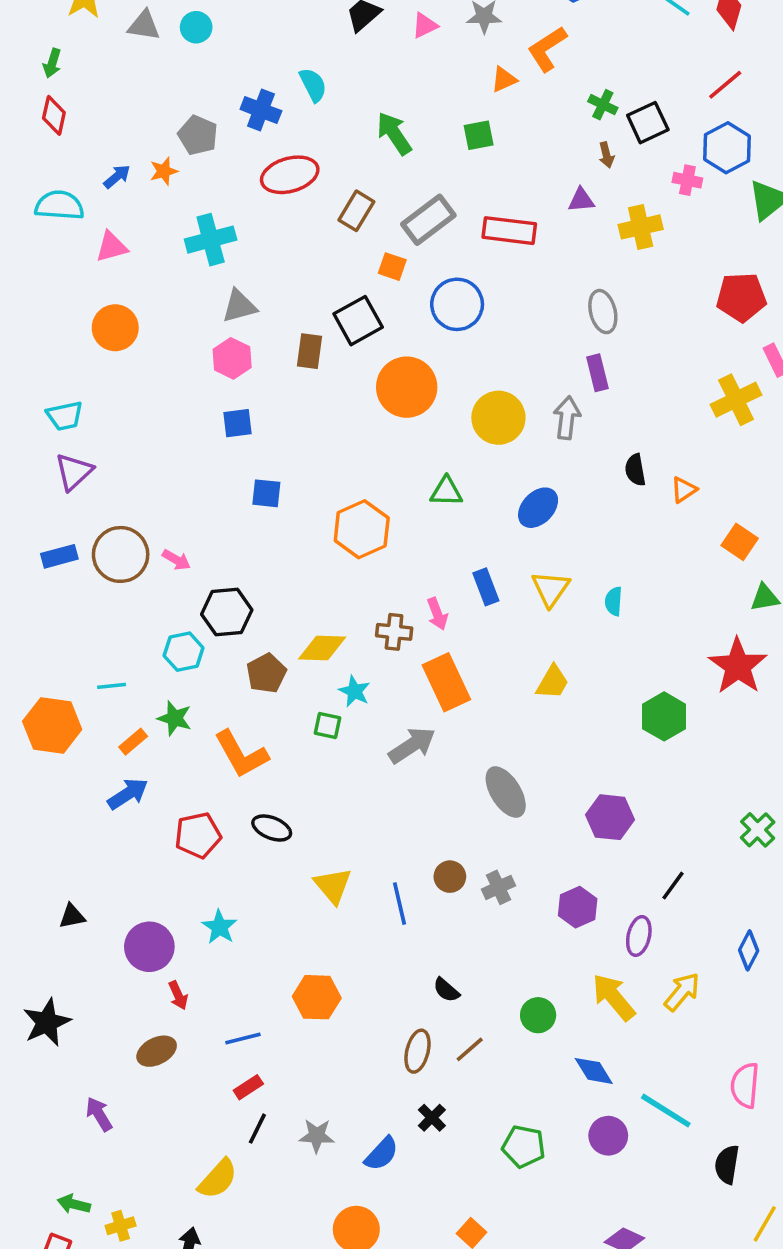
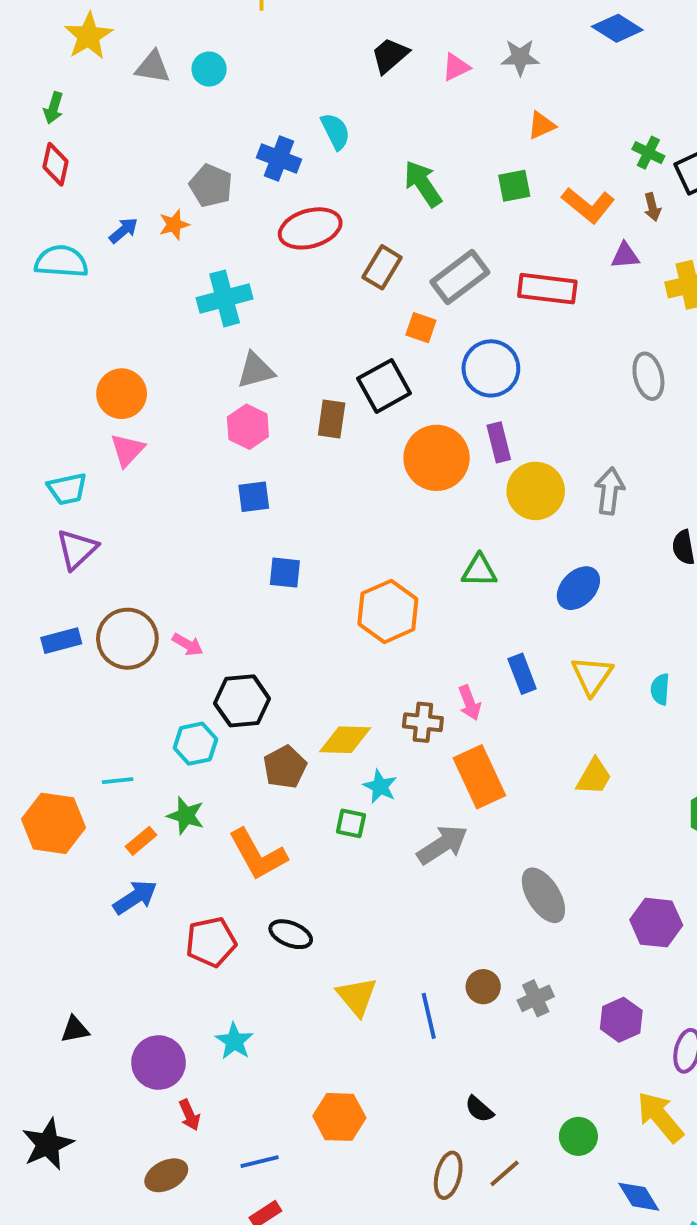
orange L-shape: (547, 49) -> (588, 205), moved, turned -108
pink triangle: (112, 247) -> (127, 450), moved, turned -32
purple rectangle: (597, 373) -> (499, 442), moved

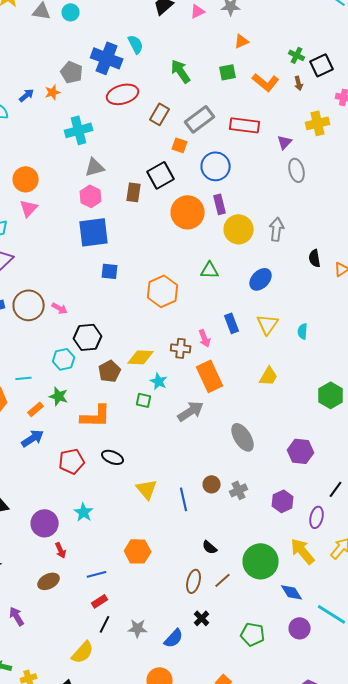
blue cross: (279, 158) -> (107, 58), size x1.4
purple triangle: (625, 256) -> (285, 142), moved, turned -42
blue square: (254, 497) -> (94, 232), size x1.8
orange L-shape: (258, 854) -> (96, 416), turned -60
green circle: (578, 1136) -> (261, 561), size x1.8

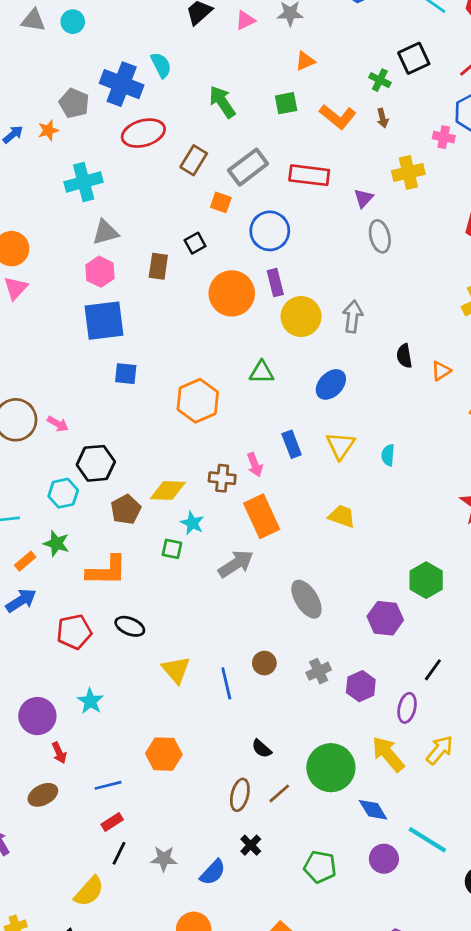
black square: (322, 65) -> (414, 58), moved
black square: (161, 175) -> (195, 243), size x0.6
yellow trapezoid: (269, 376) -> (342, 516), turned -100
green hexagon: (331, 395) -> (426, 580), moved
gray cross: (239, 490) -> (319, 671), moved

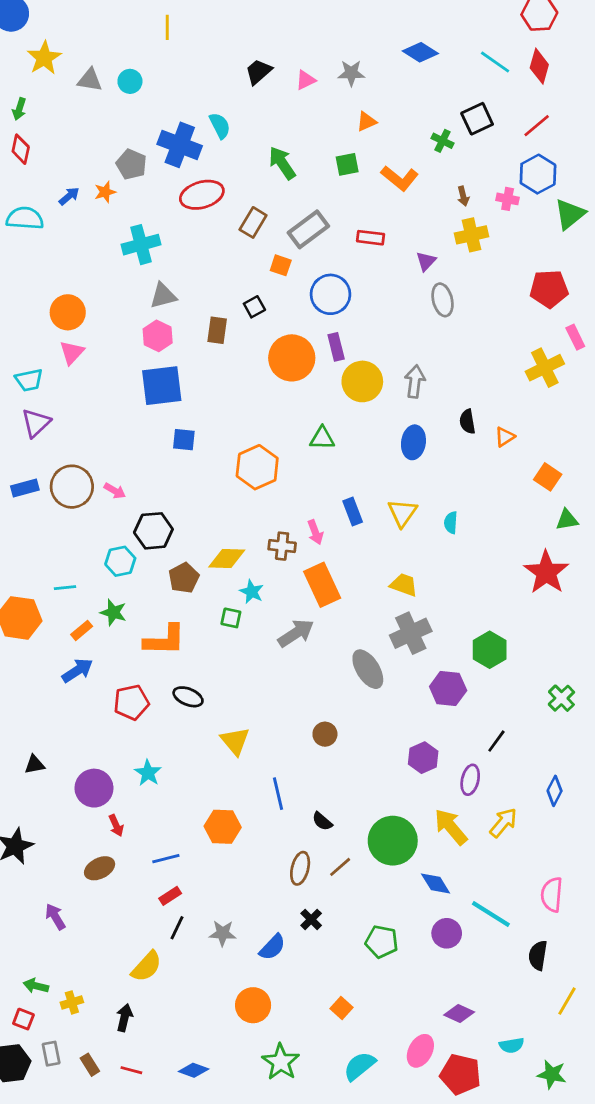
brown arrow: (383, 118) -> (463, 196), moved
red rectangle: (309, 175) -> (371, 238), size x0.7
blue ellipse: (331, 384) -> (413, 442), moved, turned -36
gray cross: (319, 671) -> (411, 633), moved, size x1.6
blue line: (226, 683) -> (278, 794), moved

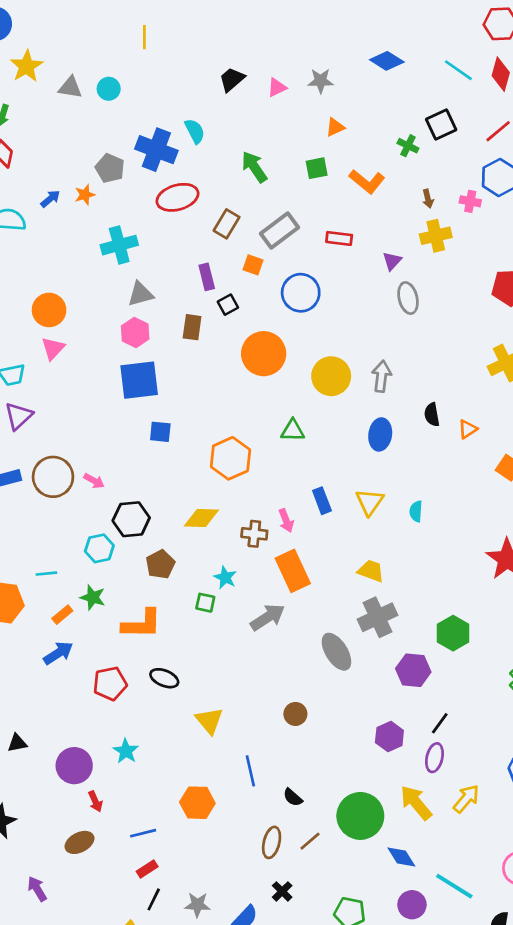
purple rectangle: (336, 347) -> (207, 277), moved
yellow diamond: (227, 559) -> (201, 518), moved
black line: (496, 741) -> (440, 723), moved

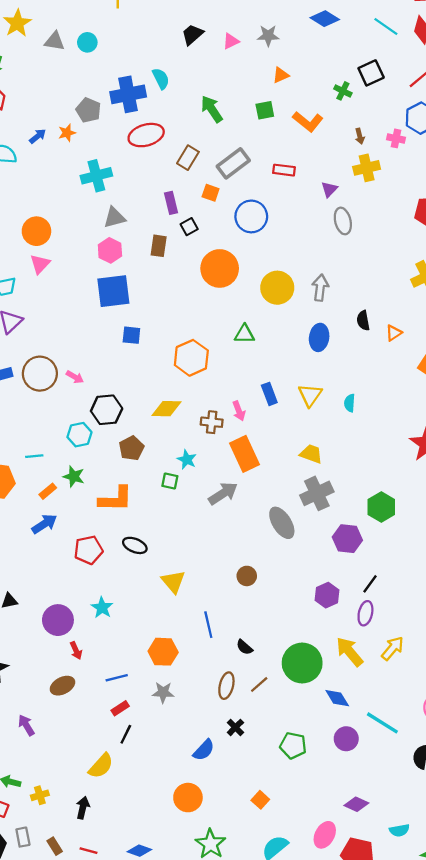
blue cross: (156, 150) -> (128, 94), turned -32
gray star: (197, 905) -> (163, 692), moved

